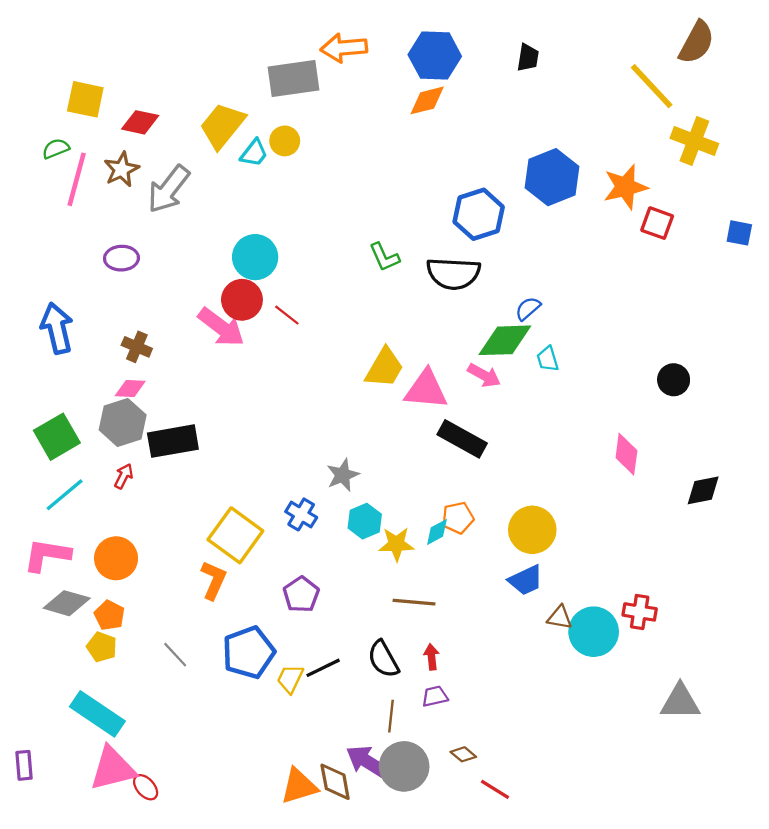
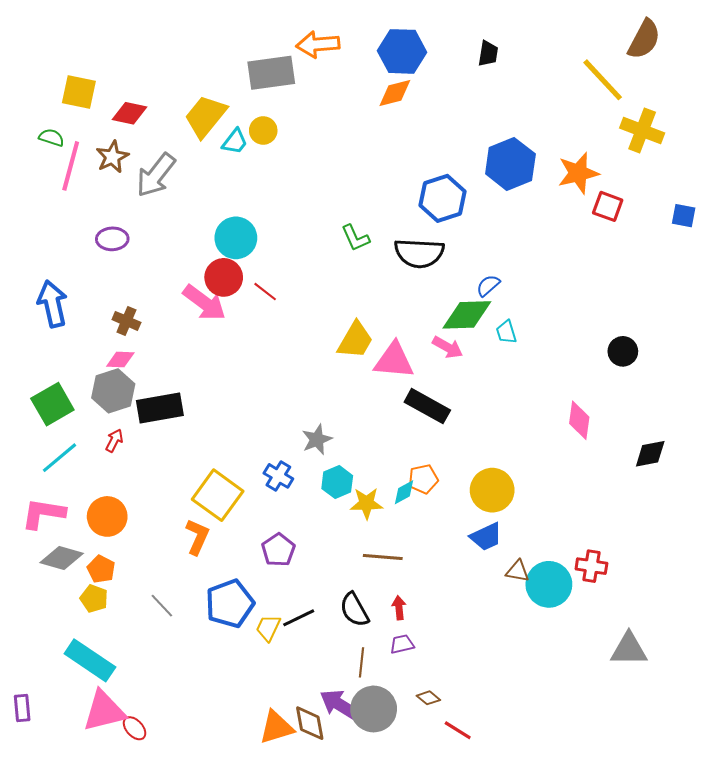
green semicircle: (56, 149) -> (51, 138), turned 40

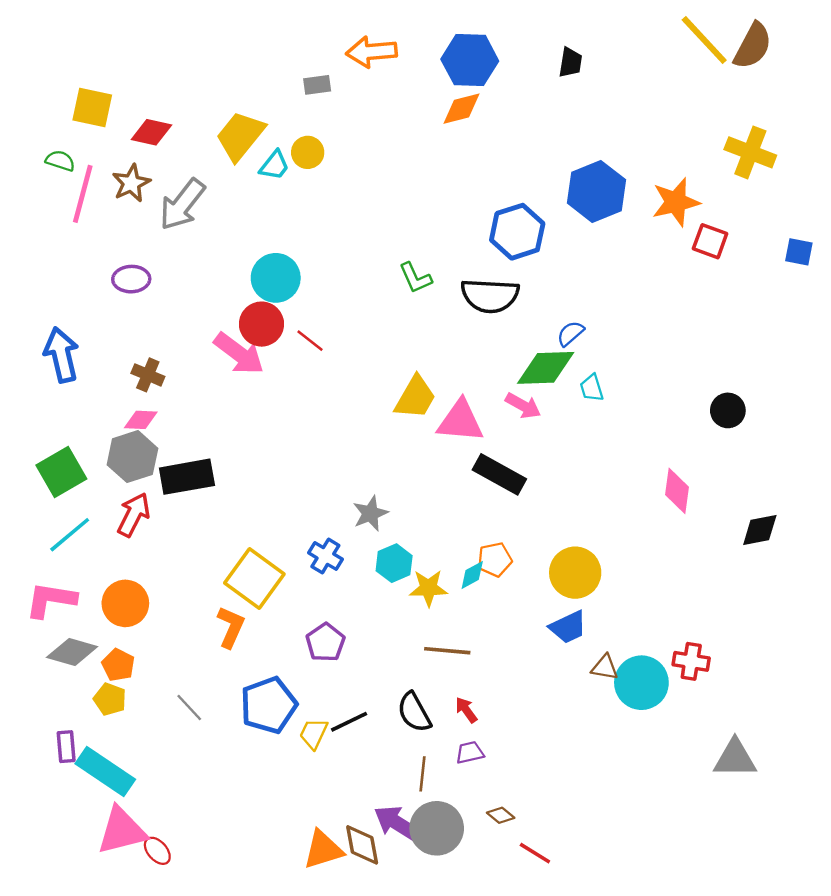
gray rectangle: (271, 73) -> (317, 85), size x0.5
yellow line: (603, 80) -> (704, 40), moved
red arrow: (114, 441) -> (134, 515), size x1.6
red arrow: (399, 608) -> (466, 710), turned -30
purple rectangle: (22, 708) -> (66, 747), moved

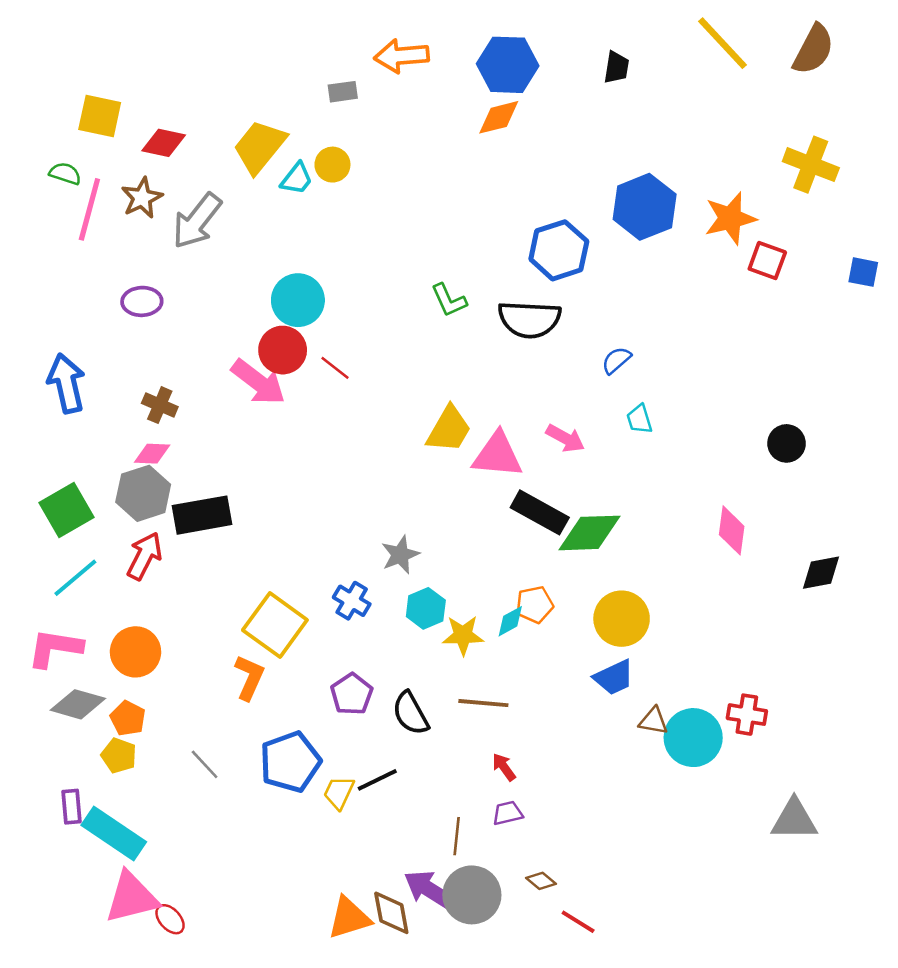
yellow line: (704, 40) -> (723, 43), moved
green diamond: (546, 368) -> (590, 533), moved
black semicircle: (414, 712) -> (410, 713), moved

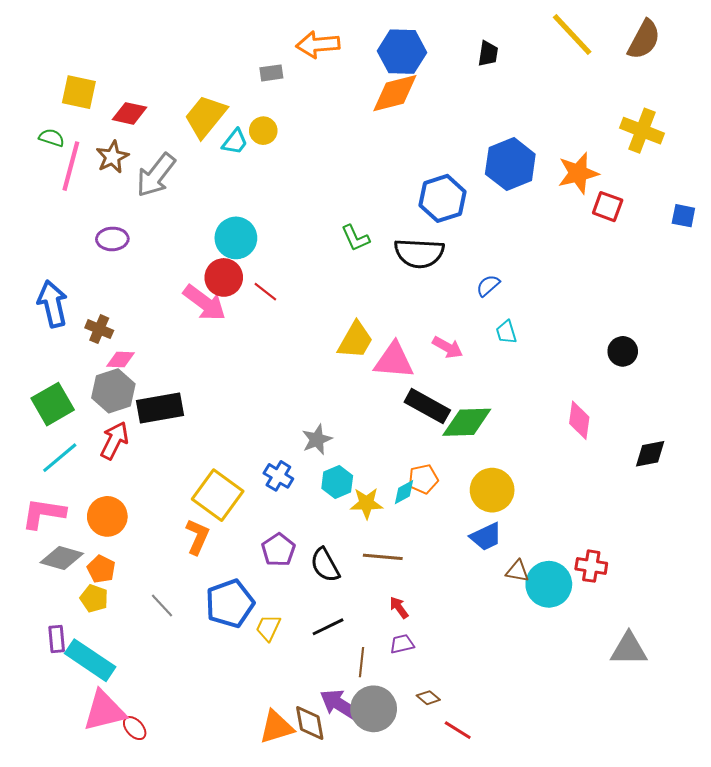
orange diamond: (499, 117) -> (395, 93), size x1.4
brown cross: (160, 405) -> (99, 329), moved
black line: (377, 780) -> (328, 627), moved

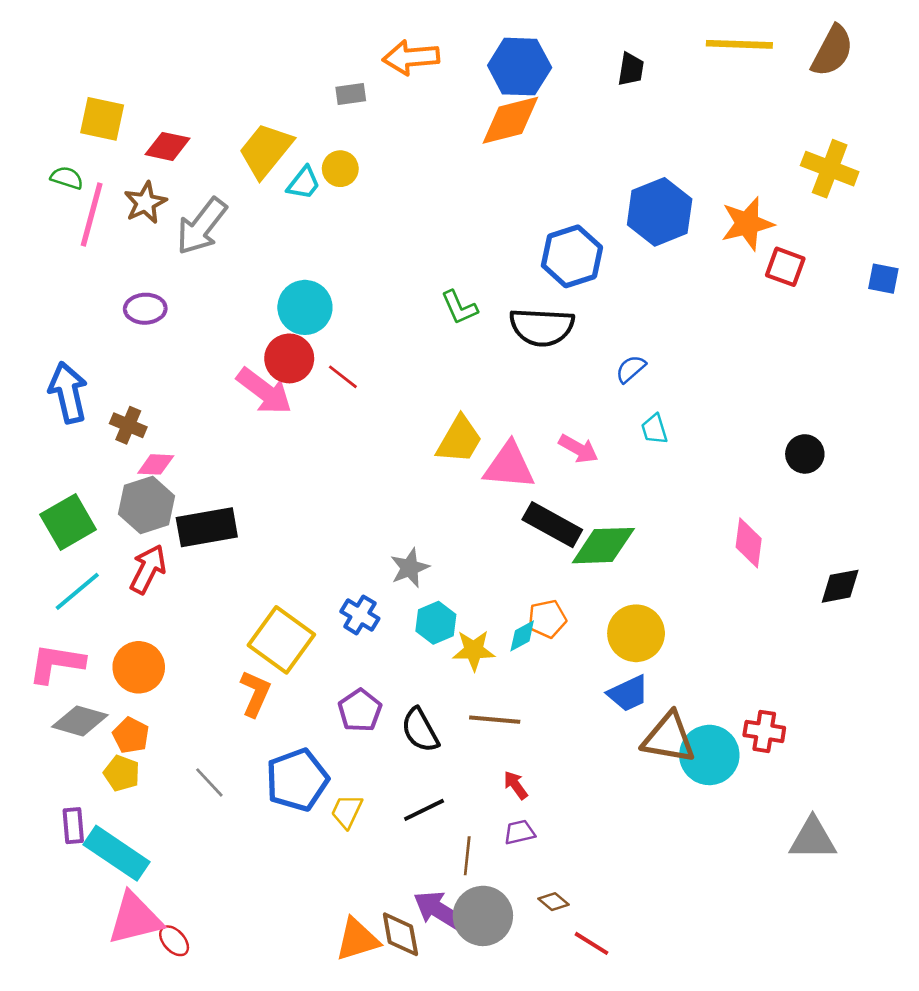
yellow line: (572, 34) -> (739, 44), turned -45
brown triangle: (517, 571) -> (669, 738), size x1.8

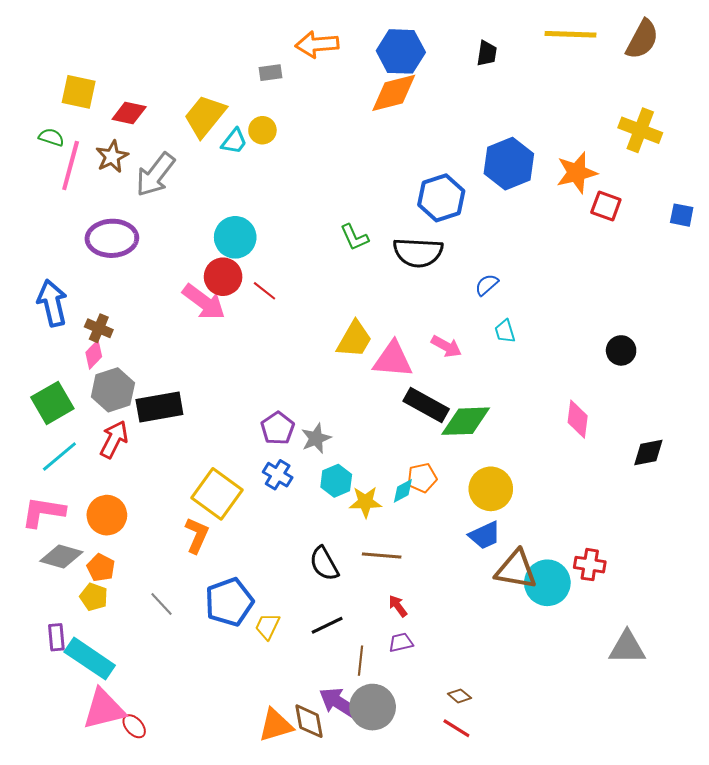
purple ellipse: (145, 309) -> (112, 238), size x1.6
pink diamond: (156, 464) -> (94, 354), moved, turned -48
purple pentagon: (360, 710) -> (278, 428), moved
brown diamond: (554, 902) -> (459, 696), moved

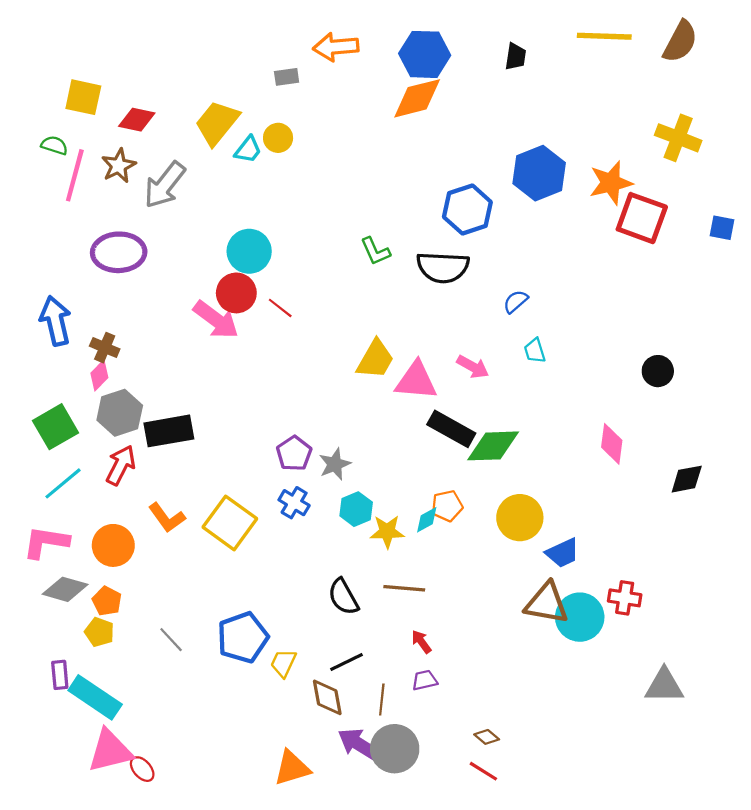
red square: (606, 206) -> (642, 218), size x1.6
orange L-shape: (197, 535) -> (167, 518), moved, turned 120
blue trapezoid: (485, 535) -> (563, 553), moved
brown diamond: (309, 721) -> (327, 697), moved

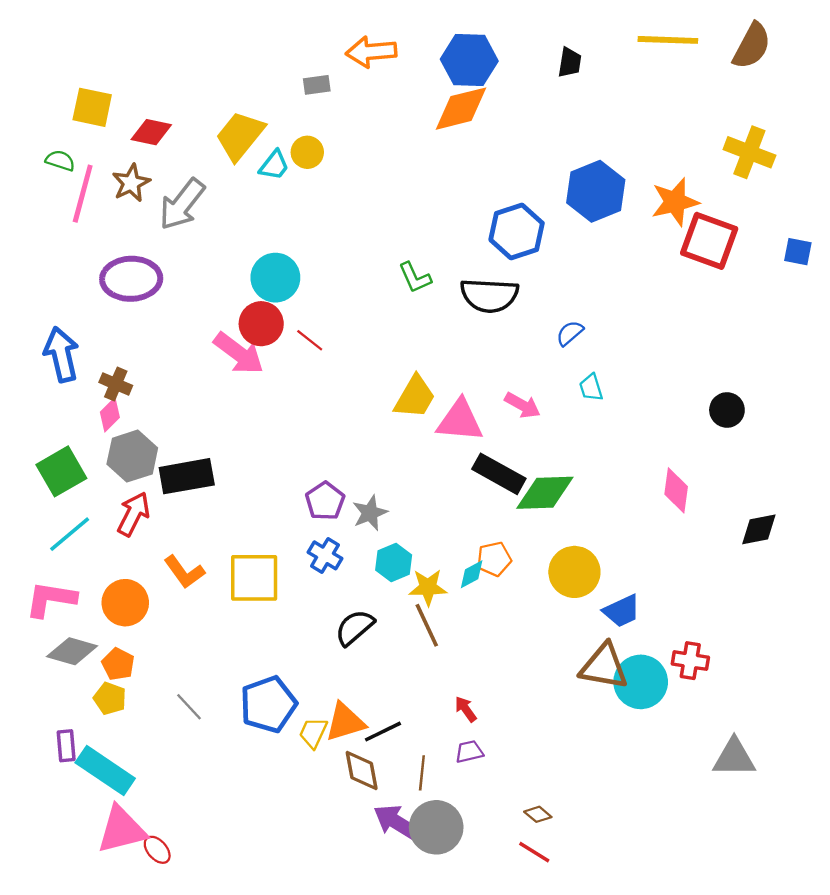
yellow square: (230, 523) -> (254, 578), turned -36
brown line: (404, 588) -> (427, 625), moved, turned 60
black semicircle: (343, 597) -> (355, 628), moved, turned 78
orange triangle: (292, 768) -> (345, 722), moved

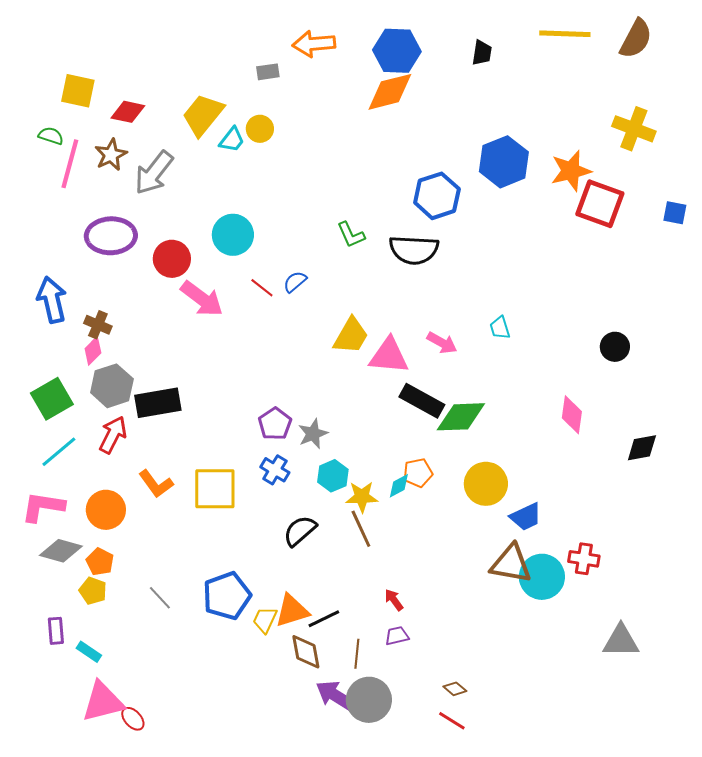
red circle: (261, 324) -> (172, 259), moved
blue semicircle: (570, 333) -> (295, 282), moved
cyan rectangle: (105, 771) -> (89, 652), size x0.5

